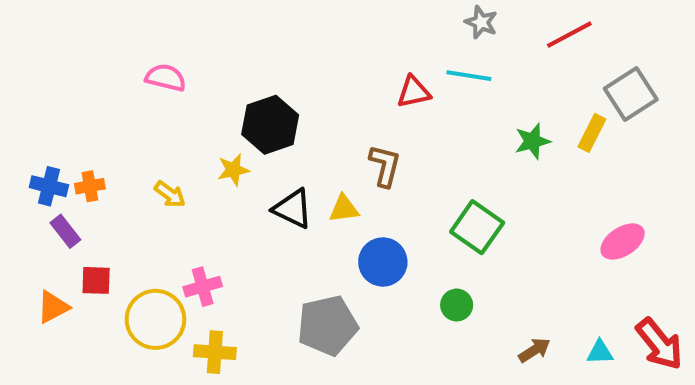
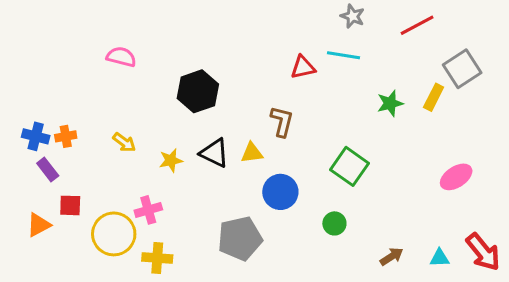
yellow star: (233, 170) -> (171, 160), moved

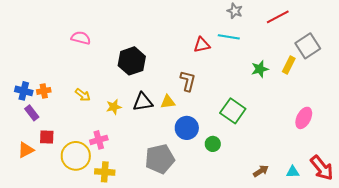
black triangle: (214, 153) -> (143, 102), turned -35
pink ellipse: (456, 177) -> (304, 118), turned -30
green circle: (334, 223) -> (213, 144), moved

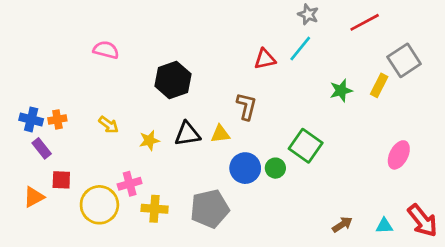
cyan line: (229, 37) -> (300, 49), turned -60
green circle: (213, 144) -> (275, 168), moved
yellow cross: (105, 172) -> (155, 209), moved

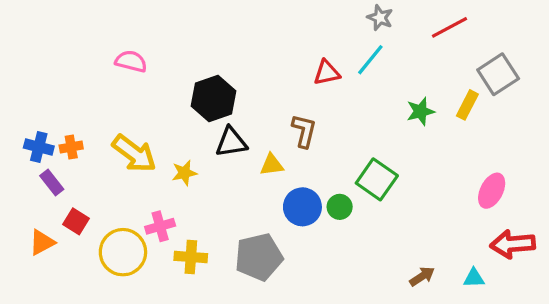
yellow arrow: (109, 125) -> (134, 153), size x1.8
black triangle: (187, 134) -> (231, 142), moved
red square: (61, 180) -> (76, 221), turned 30
red arrow: (422, 221) -> (513, 244), moved, turned 124

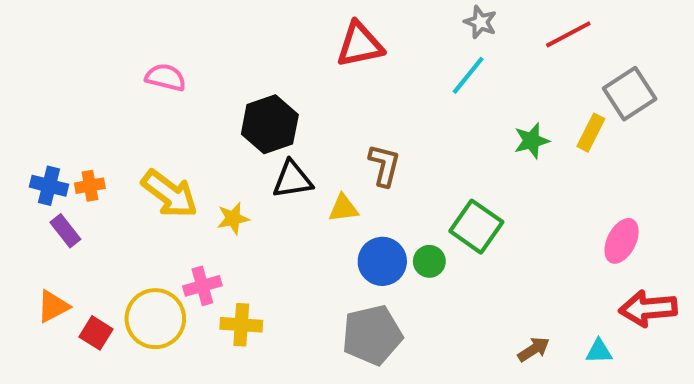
red triangle: (327, 73) -> (360, 45), moved, size x1.4
red square: (76, 221) -> (96, 333), moved
gray pentagon: (259, 257) -> (372, 335), moved

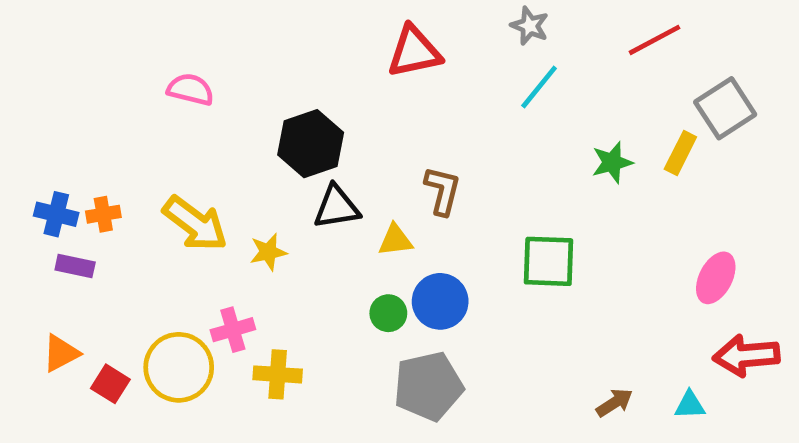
gray star: (480, 22) -> (530, 26), moved
green square: (476, 227) -> (549, 261), turned -33
purple rectangle: (65, 231) -> (75, 266), turned -40
green circle: (429, 261) -> (388, 313), moved

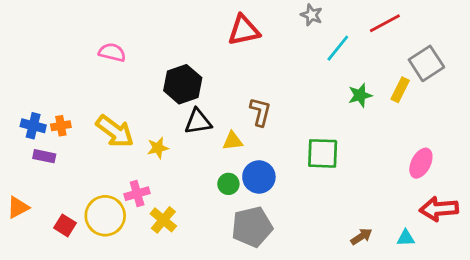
cyan line: (539, 87) -> (338, 48), moved
orange triangle: (61, 353) -> (18, 207), moved
yellow cross: (278, 374) -> (163, 220), turned 36

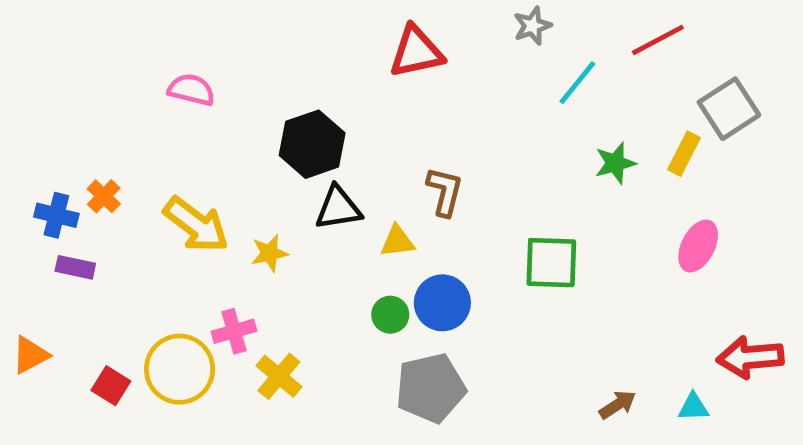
gray star: (312, 15) -> (532, 26), turned 30
orange cross: (61, 126) -> (104, 196), moved, turned -36
pink ellipse: (421, 163) -> (698, 246), moved

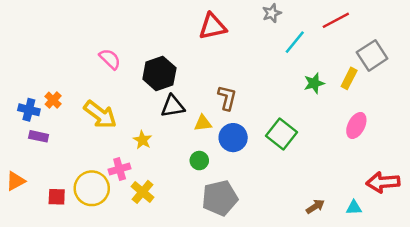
pink semicircle: (191, 90) -> (110, 59), moved, turned 30
yellow star: (270, 253) -> (142, 140), moved, turned -30
green square: (551, 263) -> (281, 134), turned 36
blue circle: (442, 303) -> (233, 138), moved
red square: (111, 386) -> (57, 197), turned -30

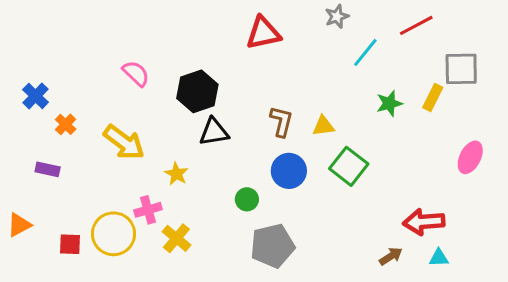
gray square: (372, 55) -> (461, 69), turned 32
blue cross: (29, 110) -> (36, 96), moved, turned 30
yellow triangle: (203, 123) -> (323, 126), moved
pink ellipse: (356, 125) -> (470, 157), moved
red arrow: (383, 182) -> (424, 222), moved

